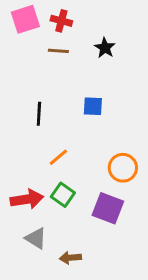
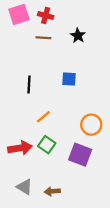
gray triangle: (36, 238) -> (24, 187), moved

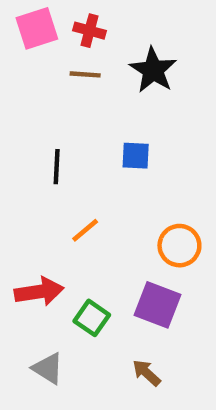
black star: (78, 36) -> (153, 70), size x1.5
green square: (47, 145) -> (92, 318), moved
brown arrow: (52, 191) -> (147, 373), moved, turned 48

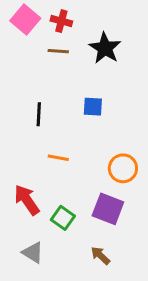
pink square: (37, 28) -> (25, 20), turned -32
orange line: (85, 230) -> (58, 158), turned 50
red arrow: (39, 292) -> (27, 200), turned -116

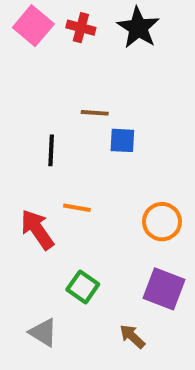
black star: (105, 48) -> (138, 28), moved
brown line: (58, 51) -> (95, 113), moved
red arrow: (27, 200) -> (37, 230), moved
purple square: (108, 209) -> (164, 289), moved

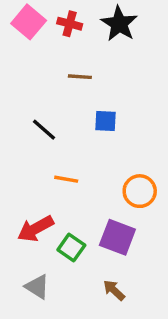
brown line: (95, 113) -> (80, 77), moved
black line: (51, 150) -> (44, 130), turned -52
red arrow: (37, 230) -> (35, 229), moved, turned -84
purple square: (164, 289) -> (117, 237), moved

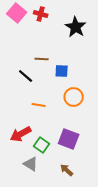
black star: (119, 24) -> (76, 27), moved
brown line: (80, 77) -> (42, 59), moved
orange circle: (140, 191) -> (74, 97), moved
gray triangle: (37, 287) -> (31, 164), moved

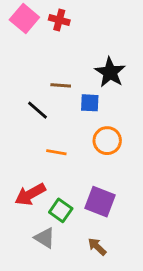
black star: (76, 27) -> (110, 72), moved

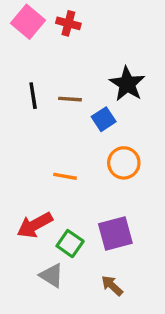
blue square: (90, 103) -> (104, 119), turned -36
black line: (37, 110) -> (33, 96), moved, turned 40
purple square: (100, 202) -> (115, 233), turned -36

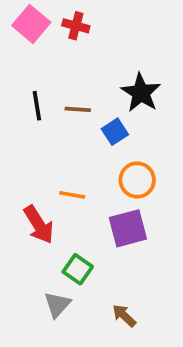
red arrow: (35, 225) -> (39, 225), moved, turned -93
purple square: (115, 233) -> (128, 228), moved
gray triangle: (52, 276) -> (57, 304), turned 40

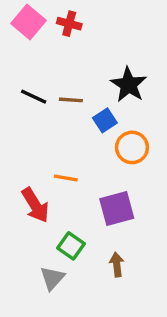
black line: (37, 106) -> (34, 97), turned -56
orange circle: (137, 180) -> (132, 147), moved
brown arrow: (124, 316) -> (117, 265), moved, turned 40

